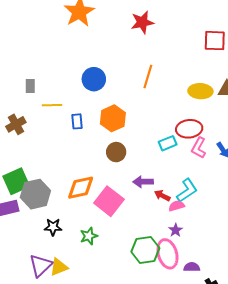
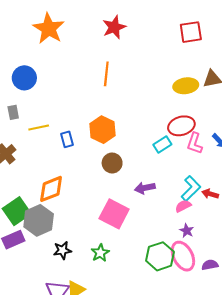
orange line: (148, 77) -> (106, 74), moved
blue circle: (94, 79) -> (24, 78), moved
orange diamond: (81, 188) -> (51, 189), moved
red arrow: (162, 196) -> (210, 194), moved

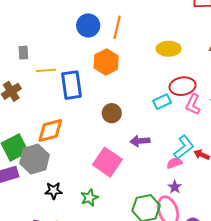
blue circle: (24, 78) -> (88, 25), moved
yellow ellipse: (186, 86) -> (169, 49), moved
orange hexagon: (103, 130) -> (106, 62), moved
blue rectangle: (67, 139) -> (72, 85), size x1.8

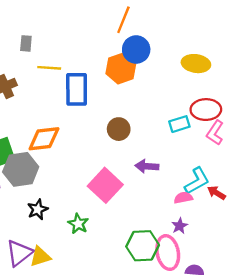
blue circle: (88, 25) -> (136, 50), moved
orange line: (117, 27) -> (123, 20), moved
black star: (54, 191) -> (38, 209), turned -30
green star: (89, 198) -> (78, 224), turned -30

